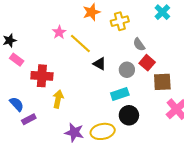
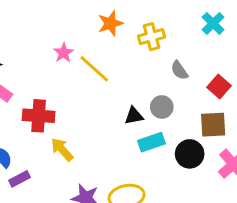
red square: (147, 63) -> (219, 86), moved
black triangle: (100, 64) -> (134, 116), moved, turned -40
yellow arrow: (58, 99) -> (62, 150), turned -54
black circle: (129, 115) -> (190, 154), moved

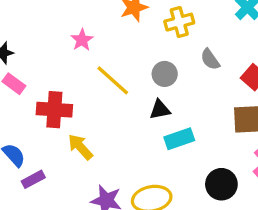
yellow line: (94, 69) -> (113, 80), moved
gray circle: (162, 107) -> (165, 74), moved
black circle: (190, 154) -> (221, 184), moved

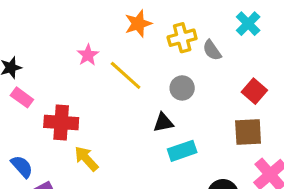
gray semicircle: (210, 59) -> (212, 50), moved
gray circle: (165, 74) -> (182, 88), moved
yellow line: (113, 80) -> (126, 75), moved

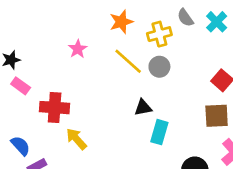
gray semicircle: (212, 50) -> (185, 18), moved
yellow line: (126, 75) -> (128, 61), moved
gray circle: (182, 88) -> (159, 67), moved
cyan rectangle: (182, 151) -> (159, 132), turned -55

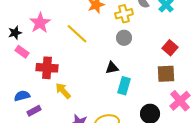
pink star: (78, 49) -> (40, 23), moved, size x1.5
yellow line: (128, 61) -> (77, 34), moved
blue semicircle: (21, 146) -> (22, 96), turned -63

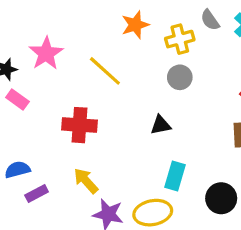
red cross: (47, 68) -> (80, 125), moved
cyan rectangle: (124, 86) -> (175, 176), moved
yellow arrow: (63, 91) -> (86, 181), moved

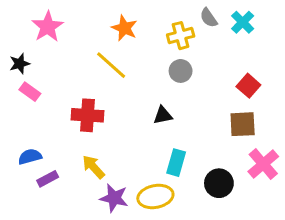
orange star: (135, 25) -> (124, 28), moved, turned -30
pink star: (46, 53) -> (48, 27), moved

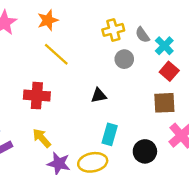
gray semicircle: (209, 18) -> (142, 35), moved
cyan cross: (243, 22) -> (164, 46), moved
orange star: (124, 28) -> (48, 20), moved, turned 30
gray circle: (181, 71) -> (124, 59), moved

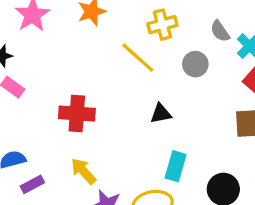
yellow cross: (113, 30) -> (162, 25), moved
yellow line: (56, 54) -> (138, 58), moved

